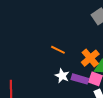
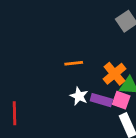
orange line: (58, 50) -> (74, 63), turned -32

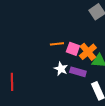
pink square: (121, 100) -> (73, 49), moved

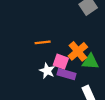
pink square: (73, 49) -> (61, 62), moved

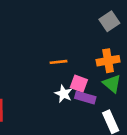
orange cross: (78, 51) -> (108, 61), moved, turned 30
green triangle: (90, 62) -> (112, 84), turned 36

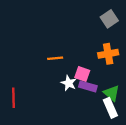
orange line: (59, 62) -> (55, 58), moved
green triangle: (112, 84) -> (111, 93), moved

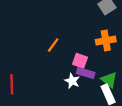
orange line: (55, 58) -> (53, 45), turned -48
white star: (69, 83) -> (72, 81), moved

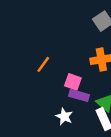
white star: (72, 81) -> (64, 117), moved

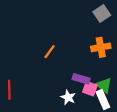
pink square: (73, 82) -> (90, 89), moved

